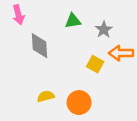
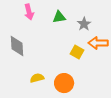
pink arrow: (18, 15) -> (29, 12), moved
gray diamond: (39, 46) -> (17, 46), moved

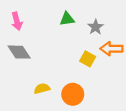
pink arrow: (29, 12) -> (17, 21), moved
gray diamond: (17, 46) -> (19, 52), turned -30

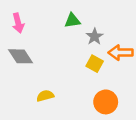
gray star: (96, 27) -> (95, 37), moved
orange circle: (73, 94) -> (106, 102), moved

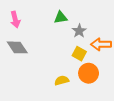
yellow semicircle: (45, 96) -> (62, 80), moved
orange circle: (106, 102) -> (89, 73), moved

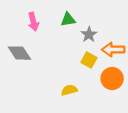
pink arrow: (15, 20) -> (33, 22), moved
orange circle: (89, 73) -> (112, 79), moved

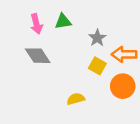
green triangle: (68, 19) -> (63, 21), moved
gray diamond: (19, 53) -> (38, 56), moved

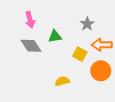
green triangle: (63, 21) -> (55, 36), moved
gray star: (97, 38) -> (87, 24), moved

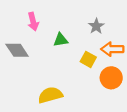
gray diamond: (31, 46) -> (17, 50), moved
yellow semicircle: (62, 81) -> (50, 95), moved, size x1.5

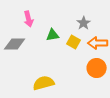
gray diamond: (17, 50) -> (15, 44), turned -55
yellow square: (88, 59) -> (74, 42), moved

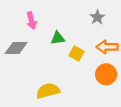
gray star: (84, 23) -> (97, 17), moved
yellow square: (74, 42) -> (76, 54), moved

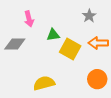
yellow square: (76, 54) -> (70, 49), size x1.5
orange circle: (106, 74) -> (97, 79), moved

